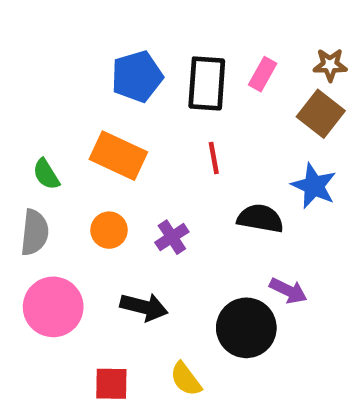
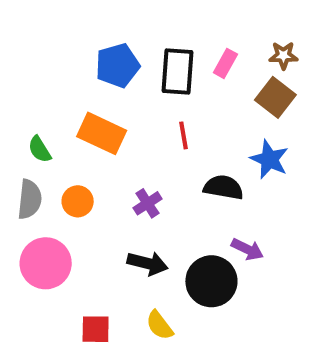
orange circle: (109, 230) -> (78, 201), moved
black arrow: (144, 307) -> (148, 263), moved

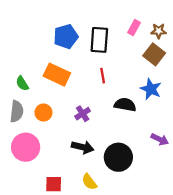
pink rectangle: (225, 63) -> (134, 28), moved
purple arrow: (247, 249) -> (160, 139), moved

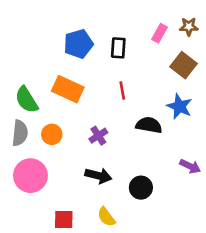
brown star: (159, 31) -> (189, 27), moved
black rectangle: (99, 40) -> (118, 48), size x0.7
green semicircle: (22, 83) -> (27, 100), size x1.5
black circle: (118, 157) -> (141, 188), size x0.7

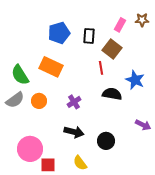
brown square: (183, 65) -> (112, 49), moved
red line: (122, 90) -> (101, 68), moved
gray semicircle: (20, 133) -> (15, 100), turned 48
pink circle: (30, 176) -> (30, 149), moved

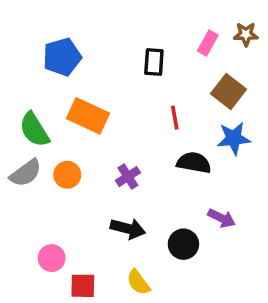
blue pentagon: (59, 33) -> (62, 57), moved
brown square: (112, 49) -> (229, 92), moved
blue star: (135, 80) -> (234, 138), turned -30
purple arrow: (143, 125) -> (222, 218), moved
pink circle: (30, 149) -> (52, 258), size x0.6

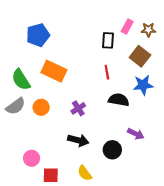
brown star: (246, 34) -> (148, 30), moved
black rectangle: (154, 62) -> (108, 40), moved

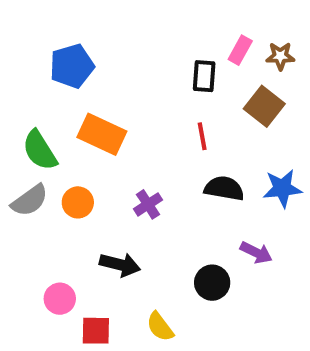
blue star: (143, 85) -> (282, 188), moved
black arrow: (78, 140) -> (120, 265), moved

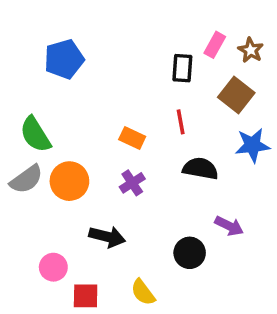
brown star: (280, 56) -> (251, 50), turned 30
orange rectangle: (102, 134) -> (132, 138), moved, size x0.6
blue star: (282, 188) -> (252, 145), moved
orange circle: (78, 202) -> (69, 181), size x1.4

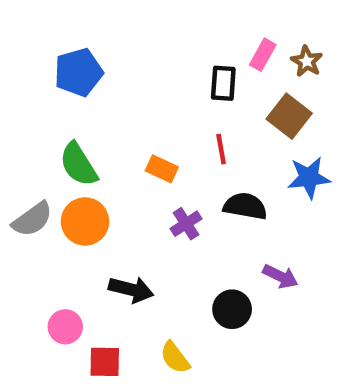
green semicircle: (35, 134) -> (78, 164), moved
purple cross: (132, 183) -> (186, 224), moved

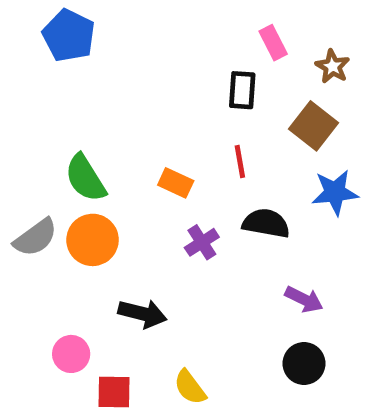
pink rectangle: (263, 55) -> (273, 43), moved, turned -56
blue pentagon: (78, 72) -> (69, 36), moved, turned -30
black circle: (232, 309) -> (304, 363), moved

